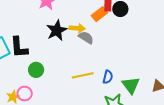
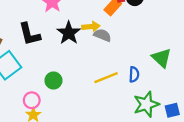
black L-shape: (19, 47) -> (30, 34), moved
green triangle: (131, 85) -> (162, 58), moved
pink circle: (25, 94) -> (32, 100), moved

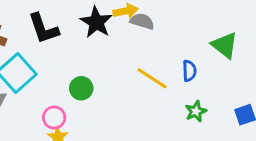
yellow line: (106, 78) -> (152, 78), turned 60
green star: (146, 104) -> (196, 111), moved, size x0.6

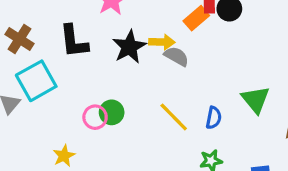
green circle: (81, 88) -> (112, 112), moved
pink circle: (54, 118) -> (95, 117), moved

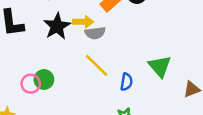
gray semicircle: (176, 56) -> (95, 33), turned 144
yellow line: (174, 117) -> (97, 65), moved

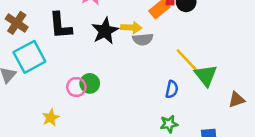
yellow line: (97, 65) -> (187, 60), moved

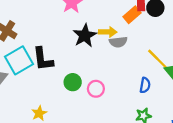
black L-shape: (60, 26) -> (43, 59), moved
pink circle: (76, 87) -> (96, 89), moved

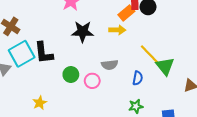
yellow arrow: (108, 32) -> (117, 30), moved
black star: (85, 36) -> (83, 32), turned 30
gray semicircle: (118, 42) -> (110, 65), moved

